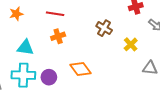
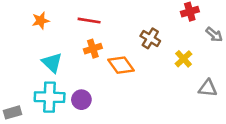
cyan triangle: (25, 48) -> (52, 63), turned 36
orange diamond: (81, 69) -> (121, 65), moved

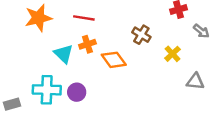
orange star: (41, 21) -> (38, 18), size x1.6
cyan triangle: (52, 63) -> (63, 54), moved

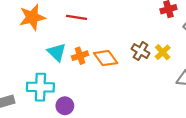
brown cross: (141, 35) -> (141, 51), moved
orange cross: (87, 44) -> (80, 56), moved
purple circle: (77, 92) -> (65, 106), moved

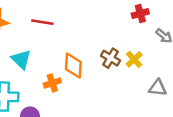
orange cross: (80, 56) -> (52, 83), moved
orange diamond: (106, 58) -> (73, 66), turned 40

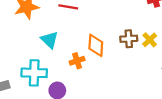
brown cross: (111, 58) -> (129, 39), turned -35

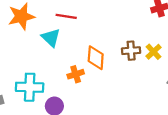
cyan triangle: (50, 40) -> (51, 38), moved

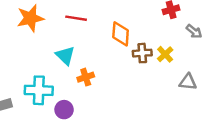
cyan triangle: (51, 38) -> (65, 55), moved
orange diamond: (96, 58) -> (121, 34), moved

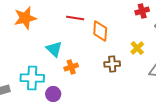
red line: (76, 18) -> (75, 18), moved
brown cross: (142, 53) -> (112, 64), moved

